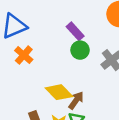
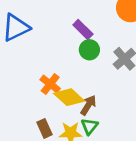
orange cross: (24, 55) -> (50, 84), moved

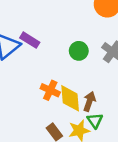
purple rectangle: (83, 30) -> (30, 40), moved
yellow diamond: (69, 97) -> (70, 98), turned 56

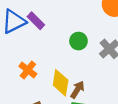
orange cross: (50, 90) -> (28, 70), moved

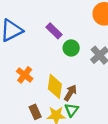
purple rectangle: (36, 21) -> (54, 31), moved

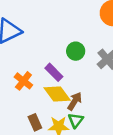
purple rectangle: (54, 31) -> (54, 72), moved
yellow diamond: (55, 86) -> (57, 94), turned -45

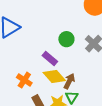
orange cross: (23, 81) -> (24, 80), moved

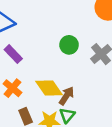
purple rectangle: (50, 59) -> (13, 54), moved

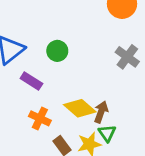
green circle: (69, 45) -> (57, 51), moved

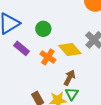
yellow diamond: (80, 108) -> (70, 49), moved
orange cross: (40, 118) -> (48, 57), moved

